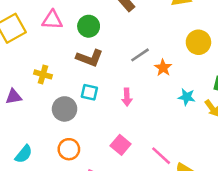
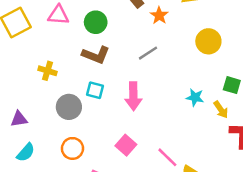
orange star: (163, 68) -> (159, 15), moved
purple triangle: (14, 97) -> (19, 119), moved
pink arrow: (127, 97) -> (133, 96), size x1.5

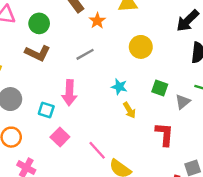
cyan square: (95, 90) -> (46, 110), moved
cyan star: (195, 97) -> (119, 87), moved
yellow arrow: (221, 110) -> (129, 110), moved

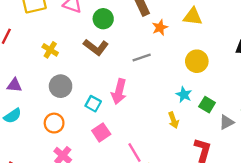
cyan star: (119, 87) -> (184, 95), moved

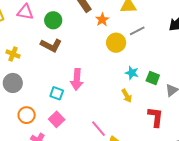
gray line: (142, 58) -> (137, 31), moved
yellow circle: (197, 61) -> (116, 43), moved
gray circle: (61, 86) -> (13, 83), moved
pink square: (101, 132) -> (57, 119), moved

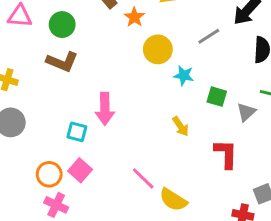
gray line: (137, 31) -> (209, 36), moved
cyan star: (132, 73) -> (184, 76), moved
orange circle: (27, 115) -> (49, 174), moved

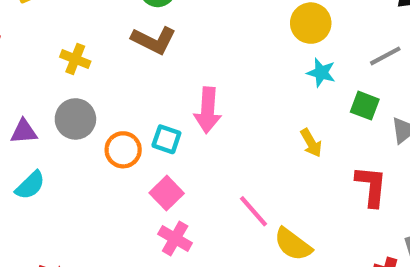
gray line: (209, 36) -> (385, 56), moved
yellow circle: (158, 49) -> (311, 23), moved
orange circle: (49, 174) -> (123, 150), moved
pink cross: (56, 205) -> (175, 238), moved

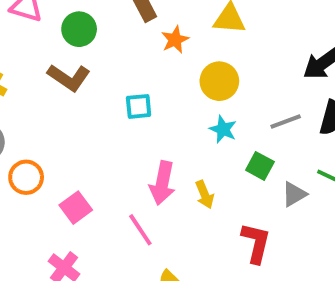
pink arrow: (208, 110) -> (162, 183), moved
cyan square: (166, 139) -> (139, 106), moved, turned -32
pink square: (167, 193) -> (76, 208), moved
pink line: (254, 211) -> (140, 230), moved

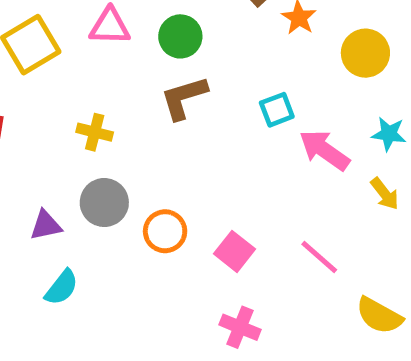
brown L-shape: (69, 77) -> (184, 98), turned 144
cyan star: (223, 129) -> (389, 134), moved
pink arrow: (162, 183) -> (324, 150), moved, turned 129

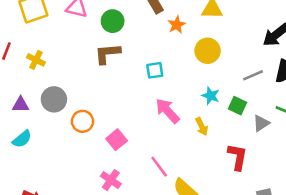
yellow cross: (95, 132) -> (36, 60), moved
pink arrow: (324, 150) -> (167, 111), moved
pink line: (319, 257) -> (159, 167), moved

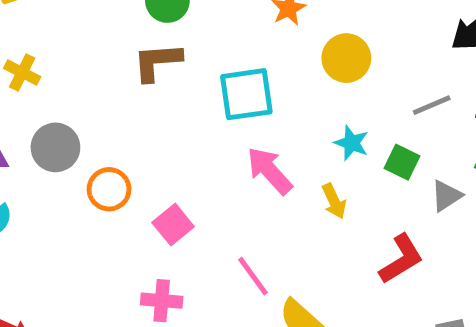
cyan square: (155, 70) -> (246, 94), size x1.6
red L-shape: (237, 157) -> (401, 259), turned 48
pink cross: (111, 180) -> (162, 301), turned -30

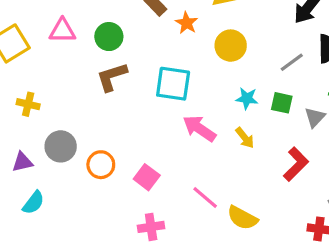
cyan square: (246, 94) -> (173, 84), turned 30

